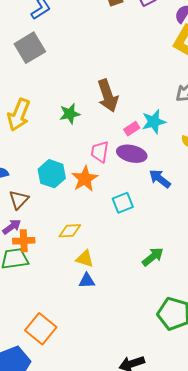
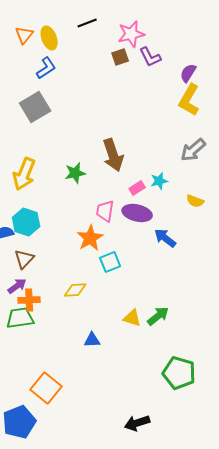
cyan star: (154, 122) -> (159, 181), size x0.7
cyan hexagon: (52, 174) -> (26, 222), moved
cyan square: (123, 203) -> (110, 262), moved
yellow triangle: (85, 259) -> (132, 318), moved

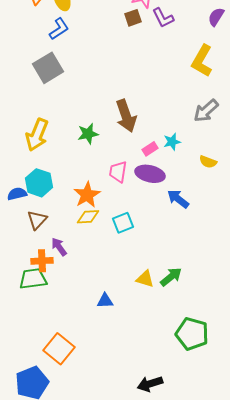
purple semicircle: (188, 73) -> (216, 17), moved
orange star: (90, 238) -> (87, 195), moved
purple arrow: (17, 286) -> (59, 247), moved, turned -90
yellow diamond: (75, 290) -> (88, 217), moved

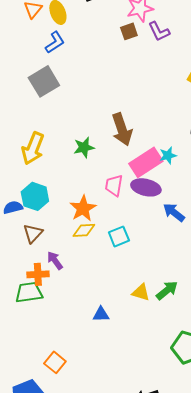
pink rectangle: (150, 149) -> (146, 162), size x2.0
orange square: (59, 349) -> (55, 362), size x0.7

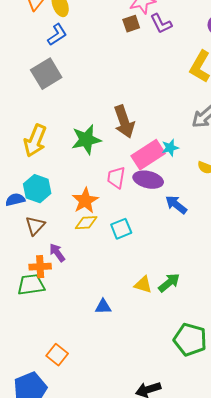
green star: (84, 147) -> (86, 140), size x1.4

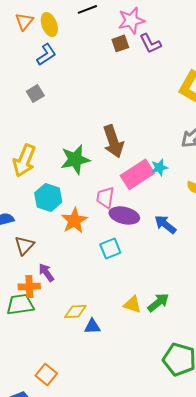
gray square: (46, 74) -> (35, 93), size x0.6
purple ellipse: (148, 180) -> (124, 215), moved
cyan hexagon: (37, 189) -> (48, 197), moved
yellow diamond: (86, 223) -> (75, 311), moved

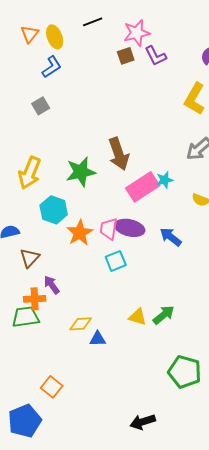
pink trapezoid: (105, 197) -> (109, 229), moved

